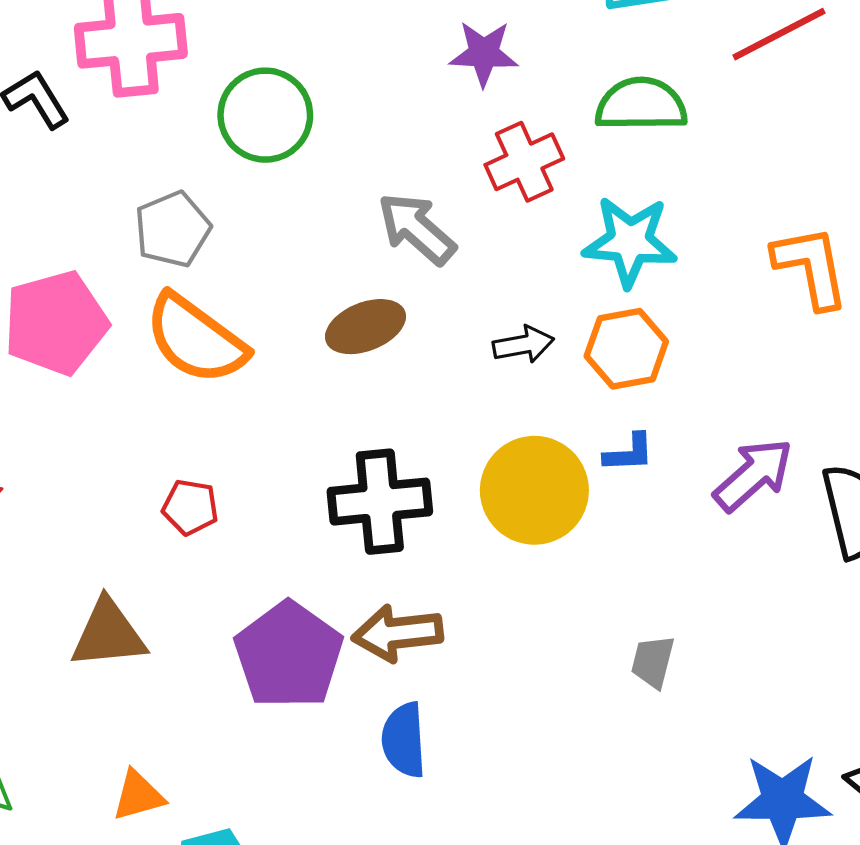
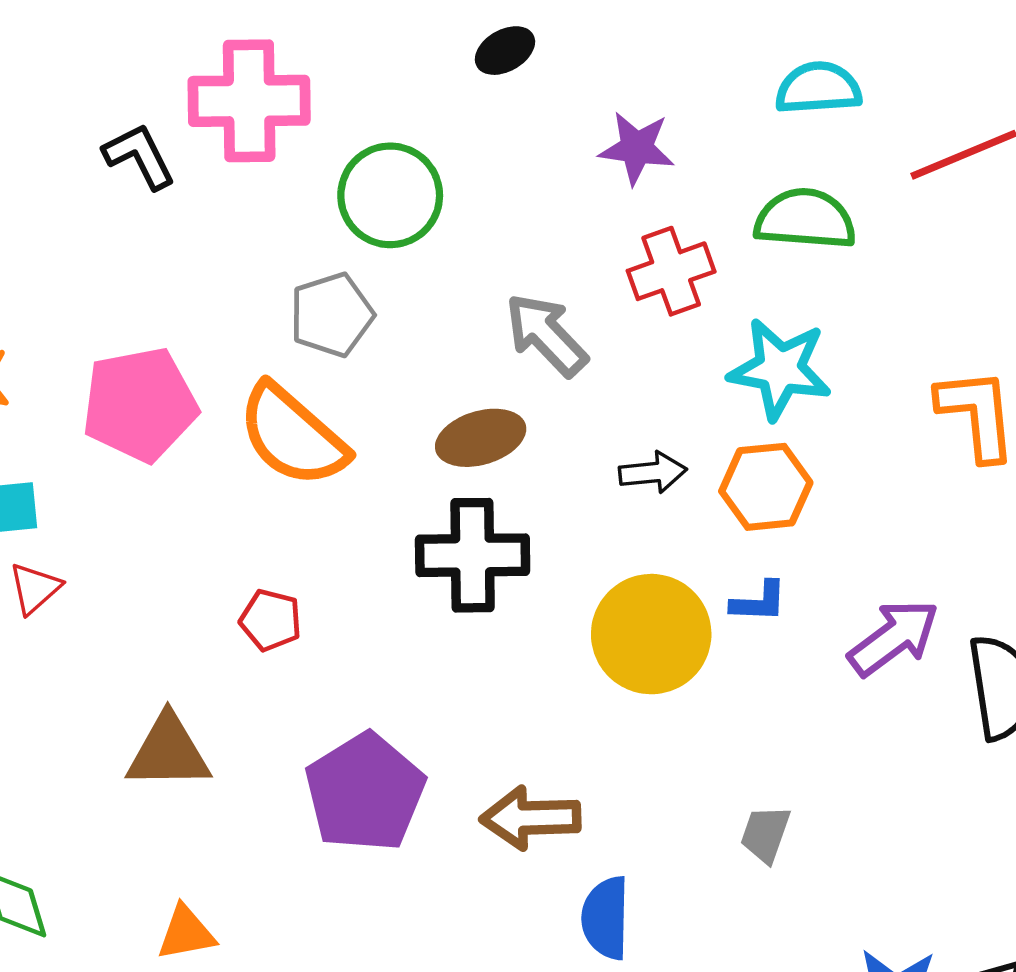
gray pentagon: (173, 229) -> (332, 315), moved
black cross: (380, 502) -> (473, 555), moved
brown arrow: (398, 633) -> (530, 818), moved
blue semicircle: (404, 740) -> (606, 918), moved

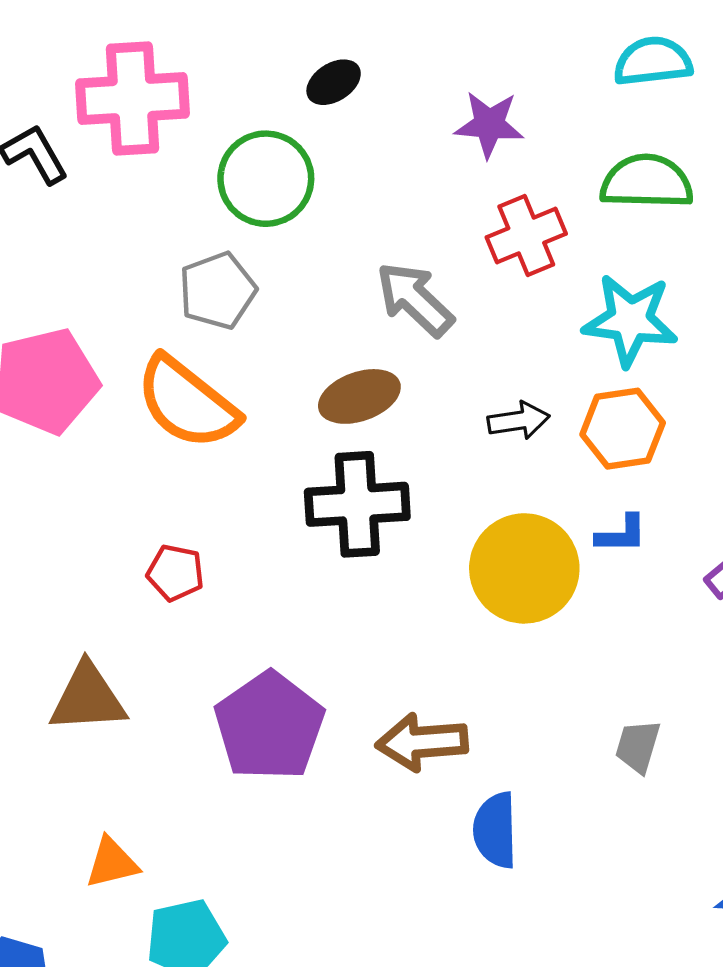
black ellipse: (505, 51) -> (334, 82), moved

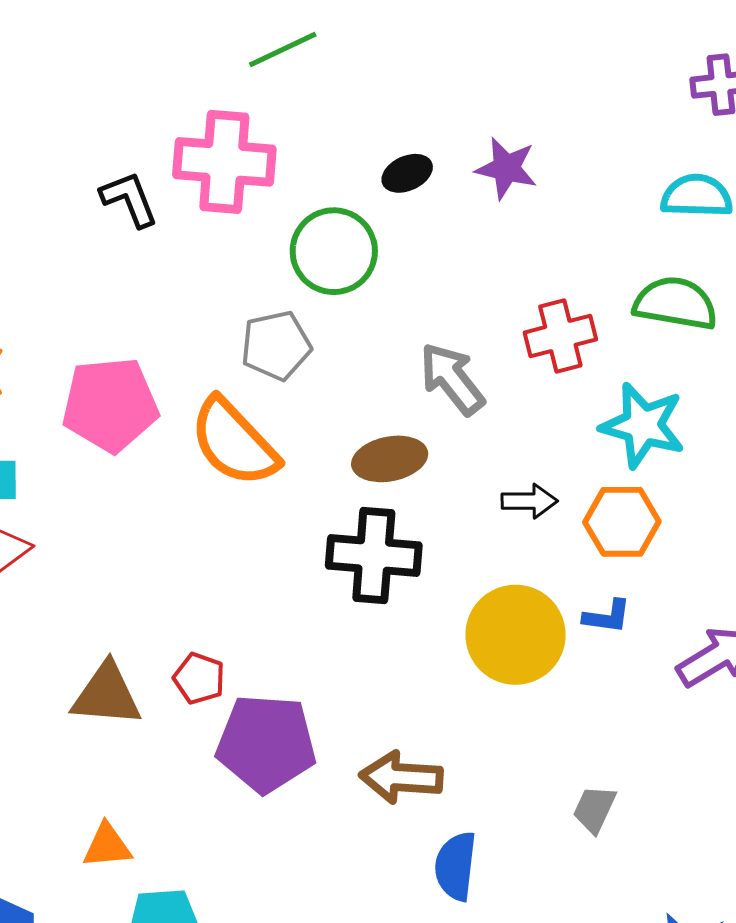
purple star: (489, 124) -> (506, 168), moved
red pentagon: (175, 573) -> (199, 678), moved
purple pentagon: (269, 726) -> (266, 743), turned 30

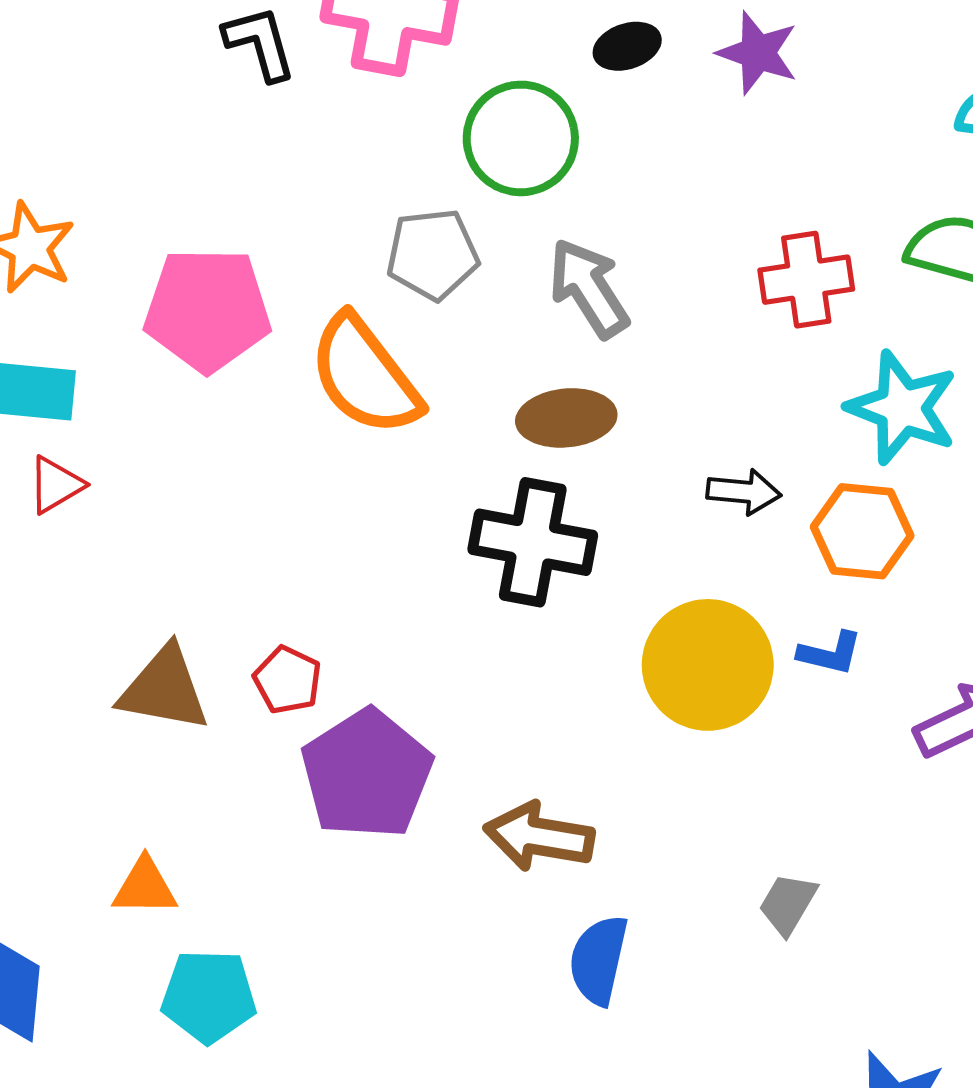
gray arrow: (452, 379) -> (589, 288), moved
purple pentagon: (266, 743) -> (367, 774), turned 30

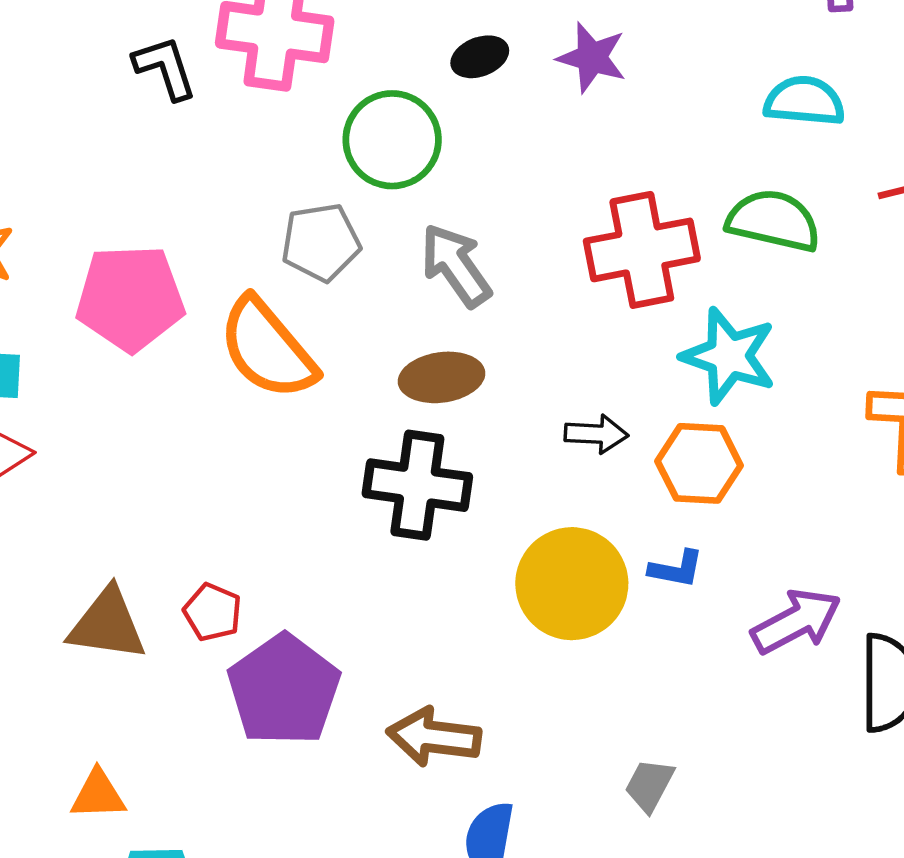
red cross: (806, 280) -> (642, 250), size x1.4

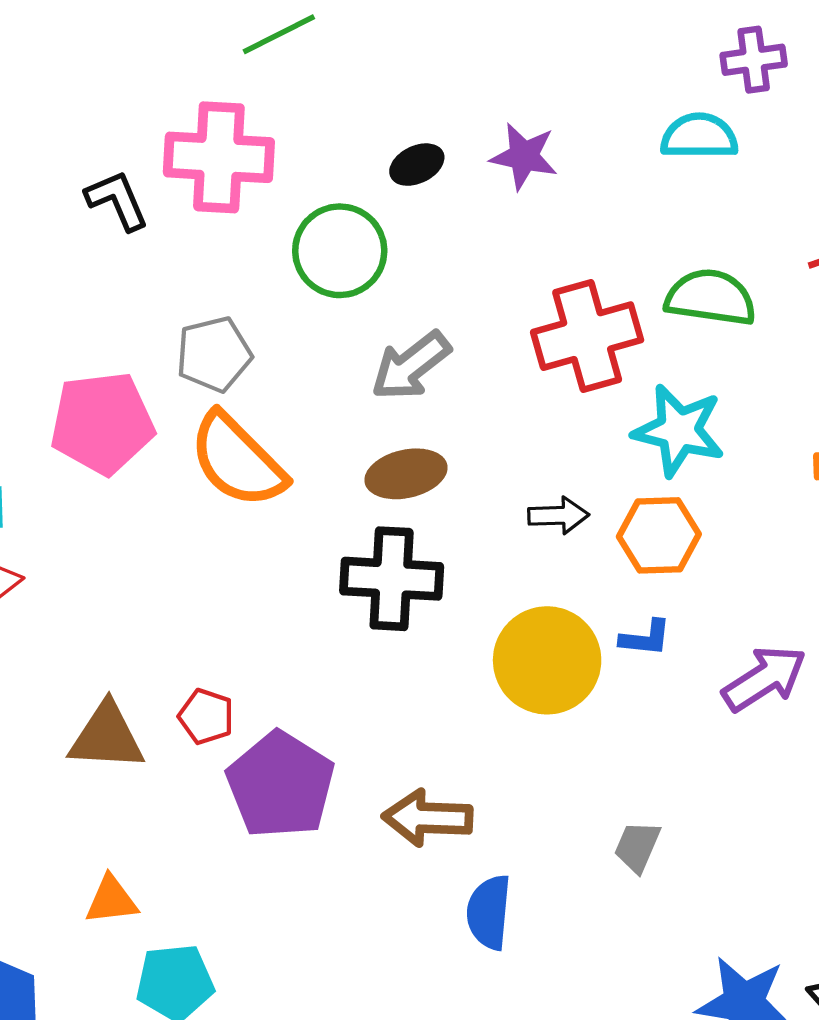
cyan semicircle: (804, 101) -> (699, 136), moved
gray pentagon: (321, 242) -> (214, 354), moved
gray arrow: (456, 265) -> (411, 366), turned -88

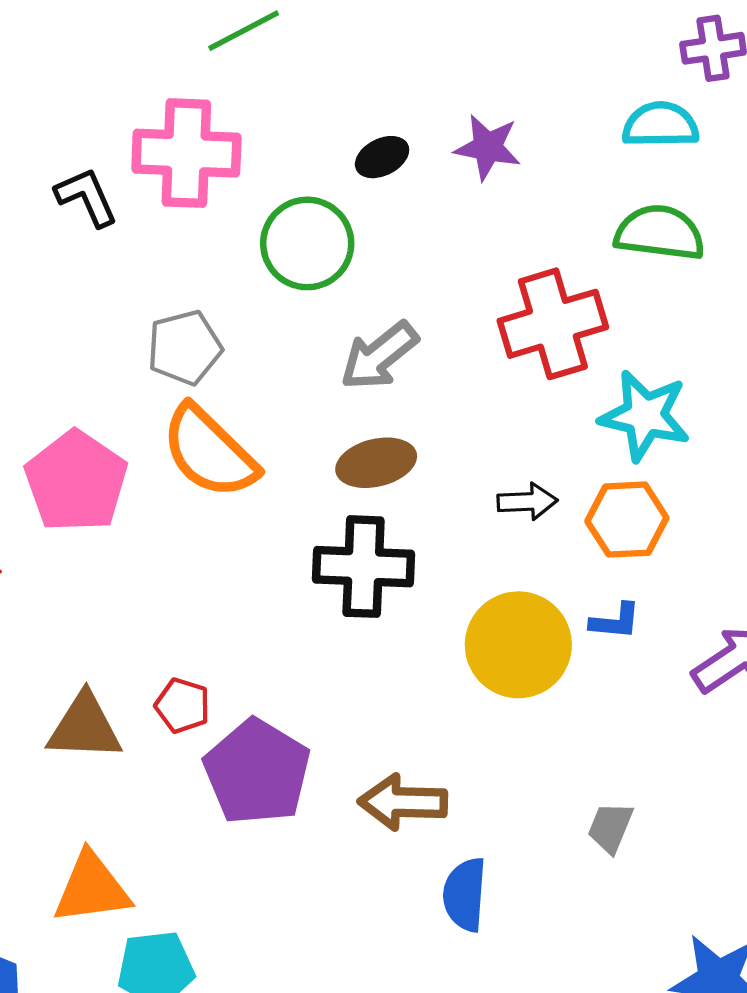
green semicircle: (711, 298) -> (660, 233), moved
pink pentagon: (102, 423) -> (76, 481), moved, turned -30
orange triangle: (111, 900) -> (92, 888), size x1.5

